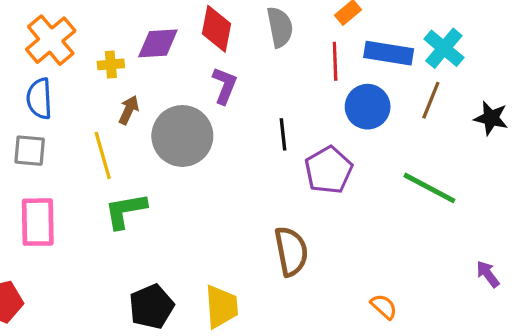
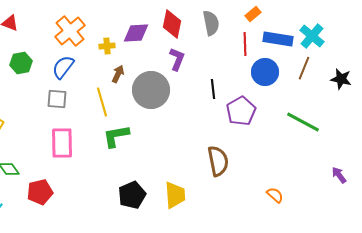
blue semicircle: (39, 99) -> (63, 67), turned 40

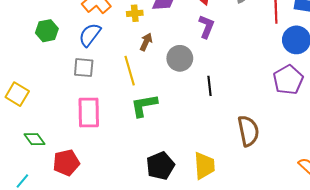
black line: (213, 89) -> (209, 86), moved
gray circle: (151, 90) -> (180, 58), size x0.7
purple pentagon: (241, 111) -> (288, 80), moved

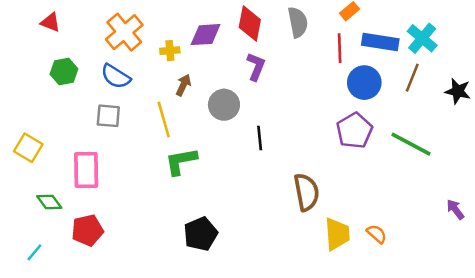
blue semicircle: (90, 35) -> (116, 76), turned -95
pink rectangle: (89, 113) -> (86, 170), moved
yellow trapezoid: (204, 166) -> (337, 234), moved

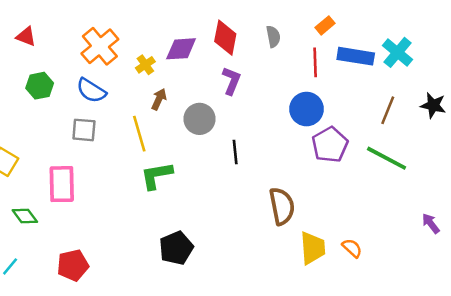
gray semicircle: (298, 22) -> (273, 36), size x0.7
yellow cross: (170, 51) -> (145, 65), turned -30
brown line: (412, 78) -> (388, 110), moved
blue circle: (364, 83) -> (307, 109), moved
red pentagon: (87, 230) -> (73, 265), moved

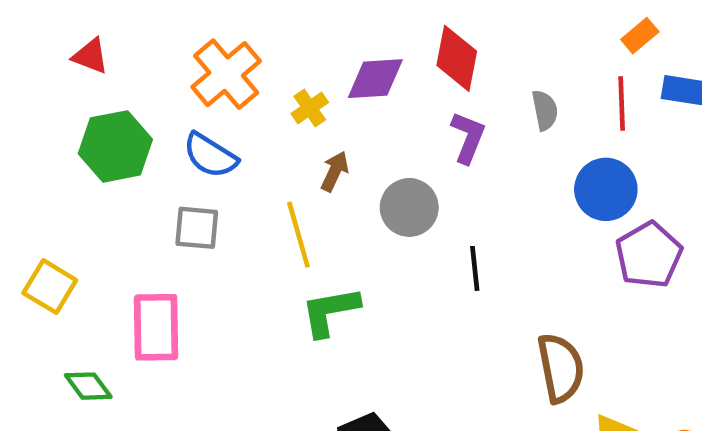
gray semicircle: (273, 36) -> (545, 110), moved
green hexagon: (40, 86) -> (115, 146), size x1.4

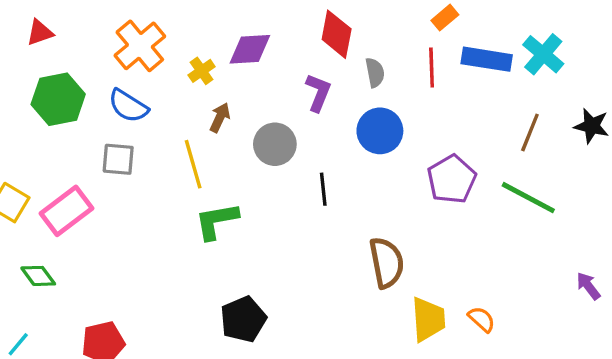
red triangle: (91, 56) -> (40, 33), turned -40
red diamond: (457, 58) -> (337, 34), moved
blue circle: (606, 189) -> (380, 131), moved
pink rectangle: (156, 327) -> (67, 211), moved, turned 54

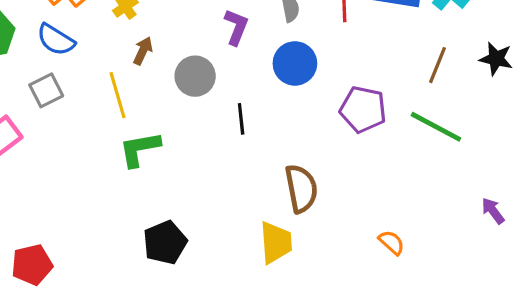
gray square: (118, 159) -> (46, 90), turned -32
purple pentagon: (452, 179) -> (363, 109), turned -30
yellow trapezoid: (428, 319) -> (276, 242), moved

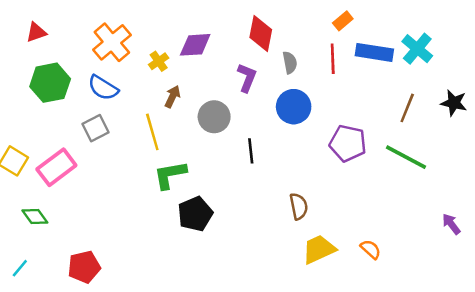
brown semicircle: (301, 189) -> (299, 206), size x0.7
black pentagon: (165, 242) -> (195, 214), moved
yellow trapezoid: (276, 242) -> (319, 249), moved, turned -111

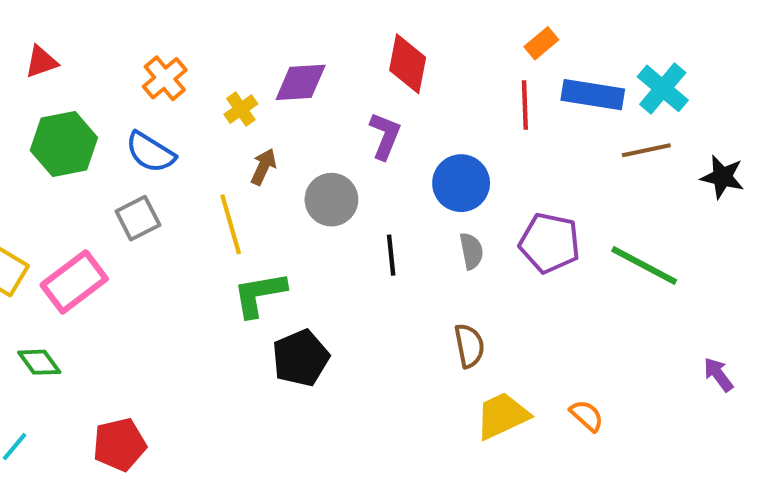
orange cross: (112, 42) -> (165, 78), size x0.7
gray semicircle: (290, 63) -> (471, 251), moved
brown line: (407, 108) -> (646, 150), moved, turned 56

